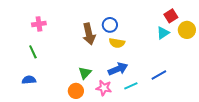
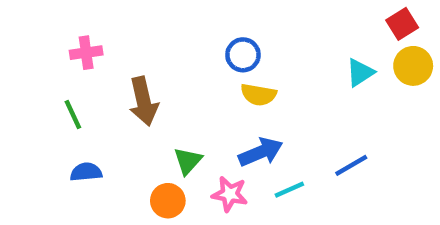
red square: (171, 16) -> (402, 24), moved
brown arrow: (89, 34) -> (144, 101), moved
blue semicircle: (29, 80) -> (86, 172), moved

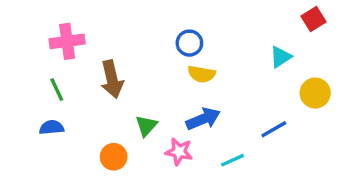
pink cross: (86, 53) -> (67, 41), size x1.4
yellow circle: (413, 66) -> (315, 93), moved
blue semicircle: (86, 172) -> (52, 127), moved
cyan line: (289, 190) -> (232, 160), moved
orange circle: (168, 201) -> (114, 157), moved

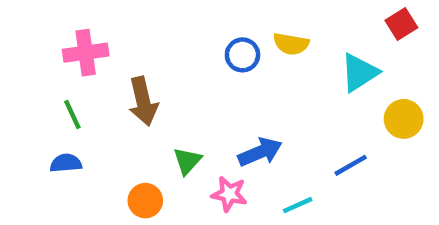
cyan triangle: (281, 57) -> (359, 73), size x1.4
yellow semicircle: (201, 74) -> (291, 44), moved

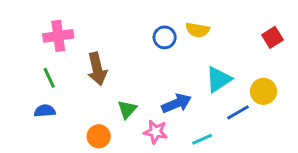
red square: (401, 24) -> (272, 37), moved
cyan triangle: (359, 73) -> (219, 79), moved
yellow circle: (404, 119) -> (263, 91), moved

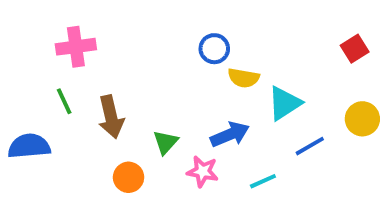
yellow semicircle: (198, 30) -> (244, 78), moved
brown arrow: (97, 69) -> (111, 117), moved
yellow circle: (263, 91) -> (362, 119), moved
blue semicircle: (45, 111) -> (29, 146), moved, size x1.5

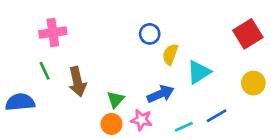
red square: (355, 49) -> (248, 34), size x1.5
yellow semicircle: (244, 78) -> (170, 54), turned 100
blue line: (310, 146) -> (217, 116), moved
orange circle: (129, 177) -> (111, 124), moved

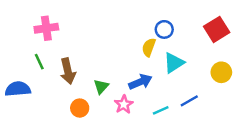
blue circle: (150, 34) -> (164, 29), moved
pink star: (142, 120) -> (124, 104), turned 30
orange circle: (111, 124) -> (80, 108), moved

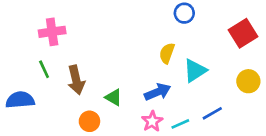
blue circle: (164, 29) -> (184, 13), moved
green triangle: (101, 87) -> (114, 97), turned -42
pink star: (124, 104) -> (152, 121), moved

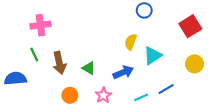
green triangle: (114, 97) -> (89, 68), moved
pink star: (152, 121) -> (103, 95), moved

